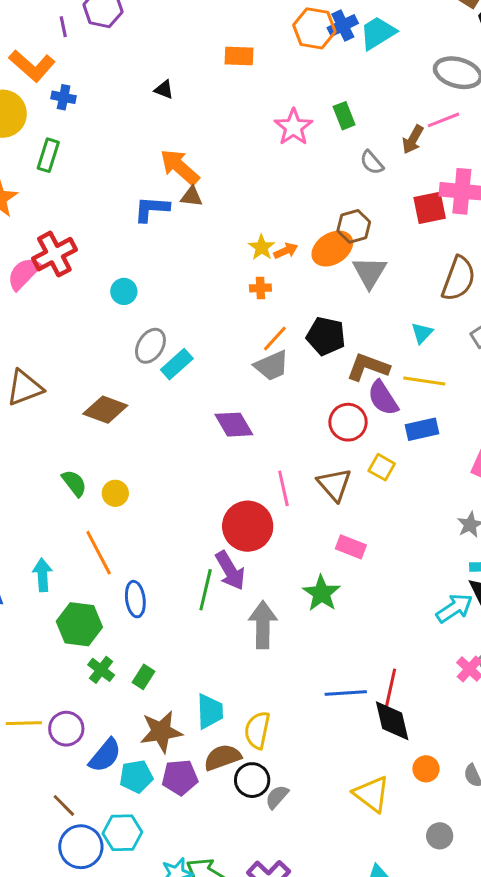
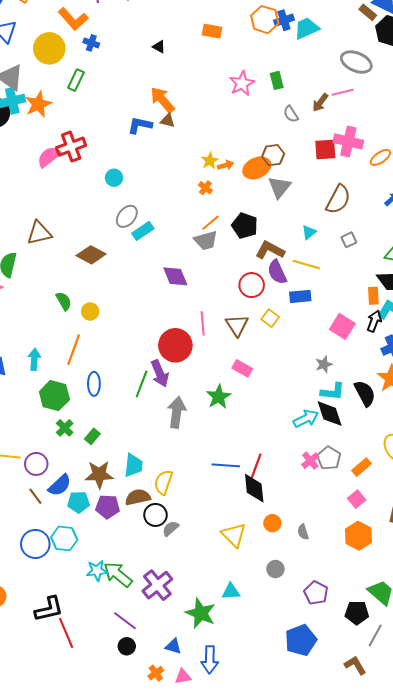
orange cross: (260, 288) -> (205, 188), turned 32
orange line: (99, 553) -> (74, 350), turned 40
brown line: (64, 805) -> (35, 496), moved

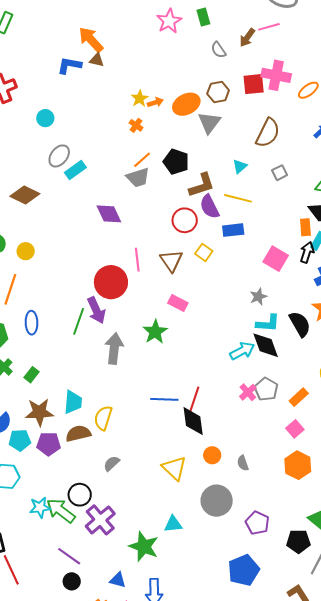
brown hexagon: (273, 155) -> (218, 92), moved
brown L-shape: (270, 250) -> (202, 185), turned 136
black circle: (155, 515) -> (80, 495), moved
gray circle: (275, 569) -> (217, 501), size x1.8

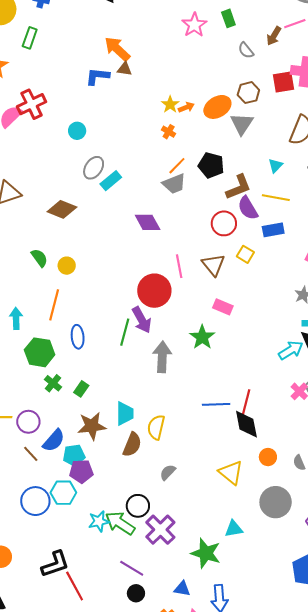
brown semicircle: (78, 434) -> (132, 445), turned 130
purple pentagon: (49, 444) -> (81, 471), moved

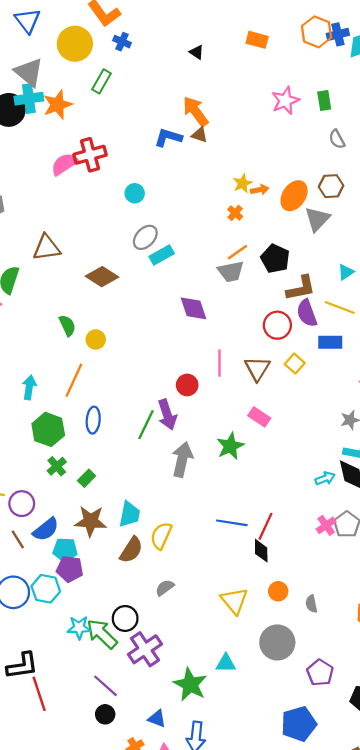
orange ellipse: (217, 107) -> (294, 196), turned -36
red circle: (154, 291) -> (187, 385), size x0.6
cyan arrow: (291, 350) -> (325, 478), size x0.7
black diamond: (246, 424) -> (261, 551), size x0.7

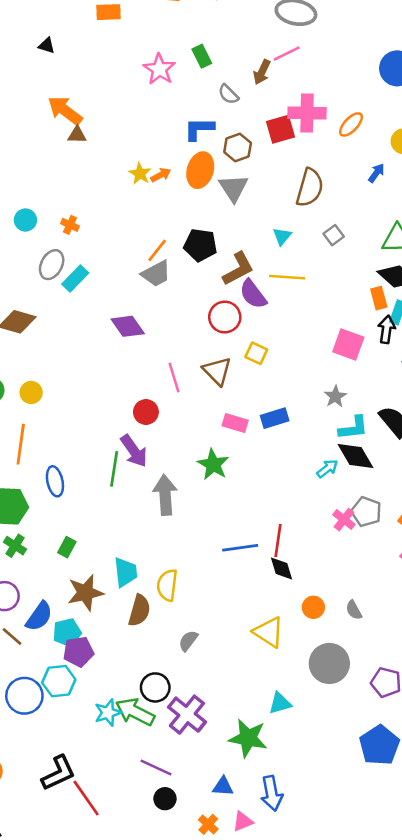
blue L-shape: (168, 137) -> (199, 129), moved
orange cross: (235, 213) -> (70, 225), moved
blue rectangle: (330, 342) -> (275, 418), moved
green cross: (57, 466) -> (15, 546), moved

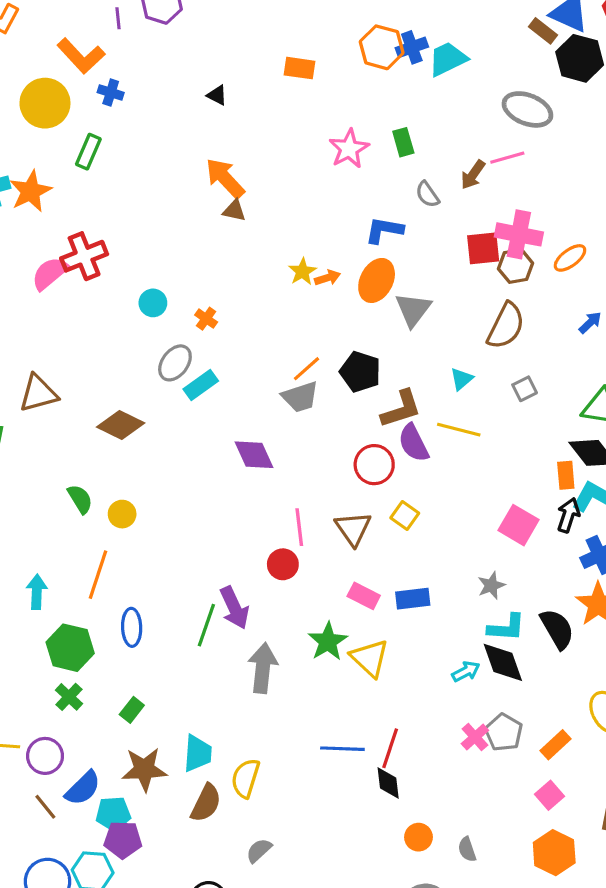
brown hexagon: (238, 147) -> (516, 266), moved
red circle: (146, 412) -> (283, 564), moved
yellow triangle: (269, 632) -> (370, 658), moved

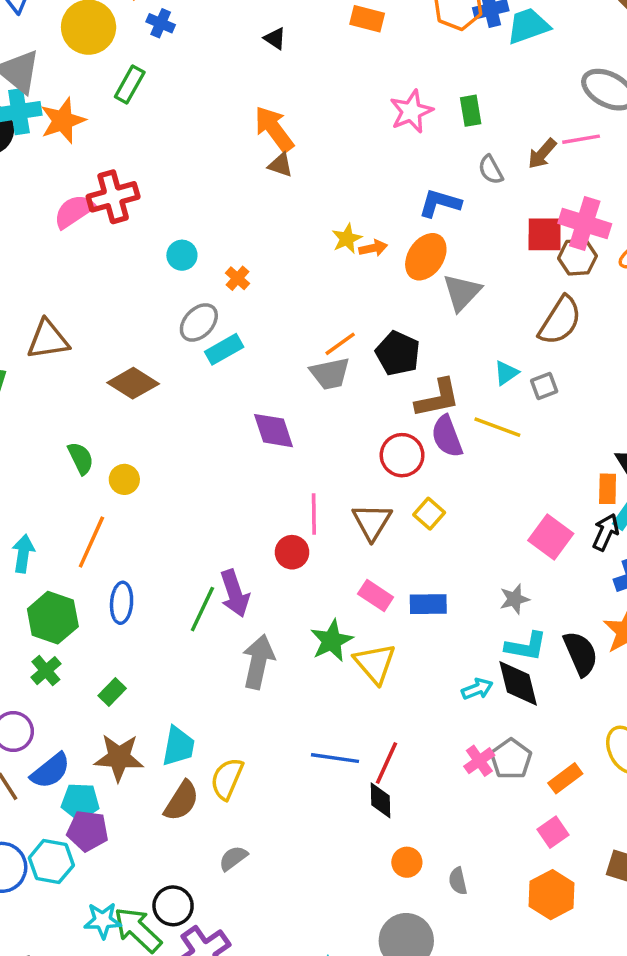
gray square: (525, 389) -> (544, 386), moved

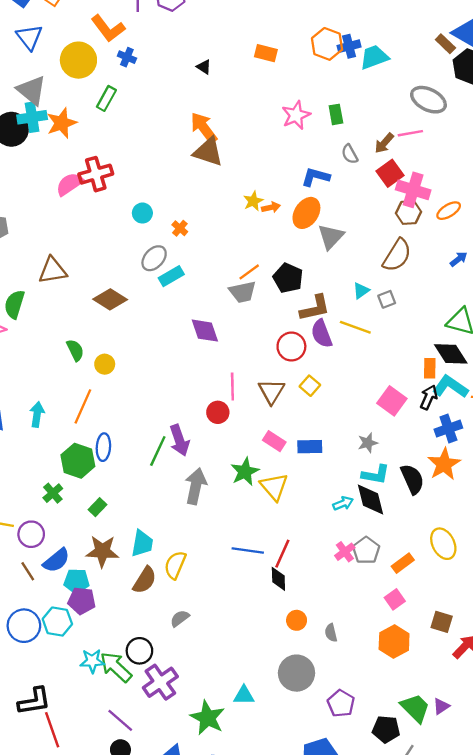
brown triangle: (280, 165) -> (208, 152), size x1.8
red square: (545, 234) -> (390, 173), moved, turned -36
green hexagon: (53, 618) -> (78, 461), moved

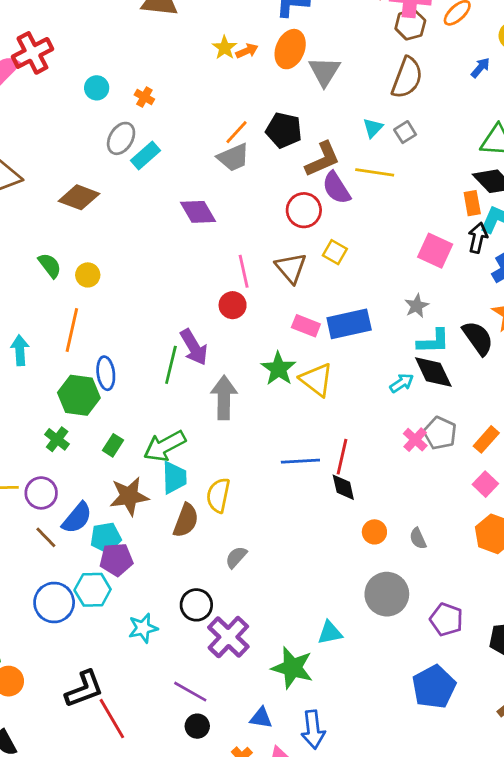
blue rectangle: (310, 447) -> (349, 324), size x1.4
green arrow: (116, 667) -> (165, 446), moved, turned -60

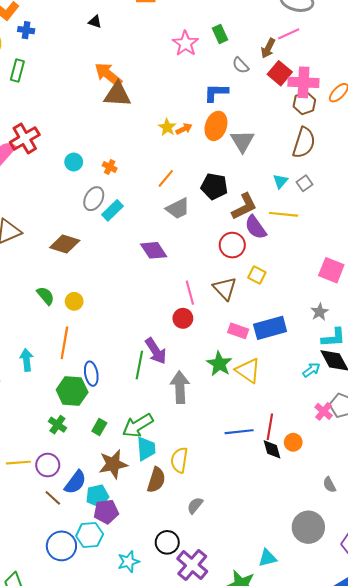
orange line: (236, 132) -> (166, 178), moved
orange circle: (374, 532) -> (293, 442), moved

